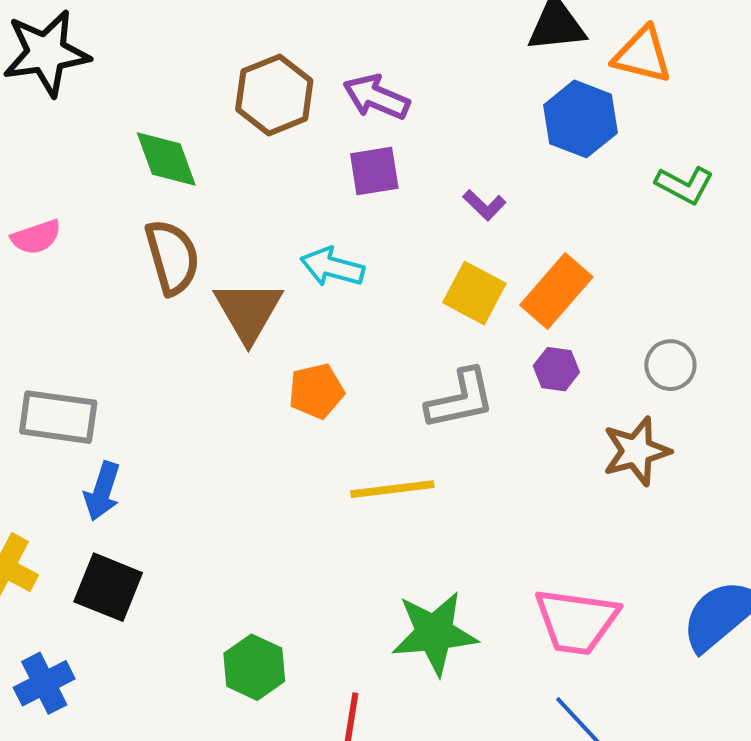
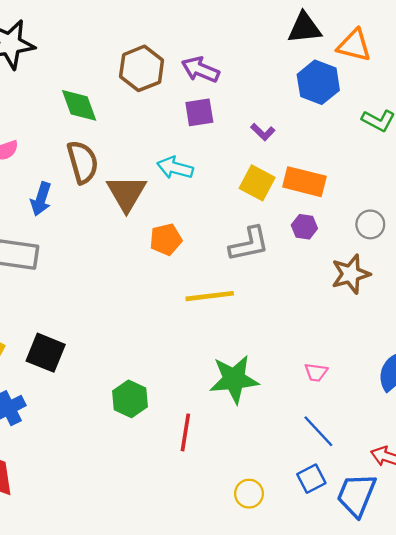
orange rectangle: (556, 291) -> (304, 182), turned 63
blue arrow: (102, 491) -> (41, 199), moved
pink trapezoid: (576, 621) -> (316, 372), size x0.5

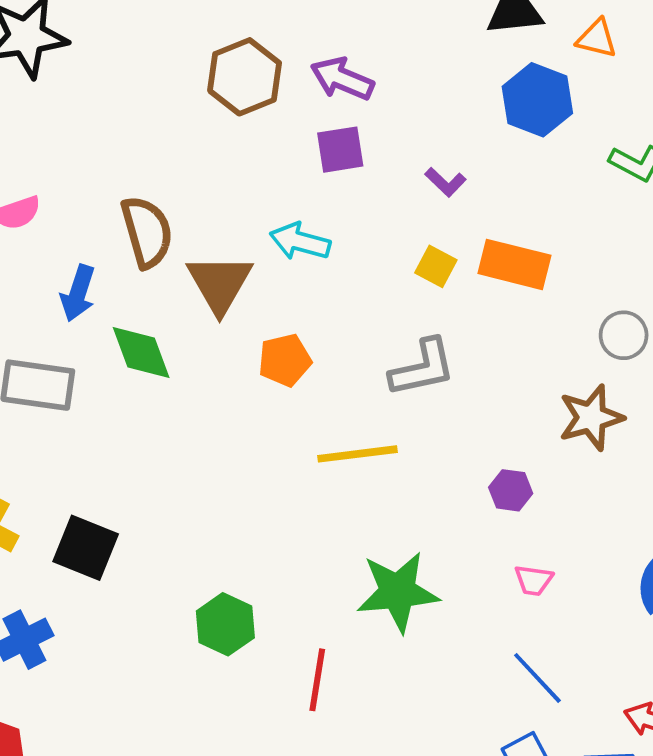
orange triangle: (354, 45) -> (597, 39), size x0.7
green diamond: (79, 105) -> (141, 352), moved
yellow square: (257, 183) -> (436, 266), size x0.7
purple hexagon: (304, 227) -> (511, 490), moved

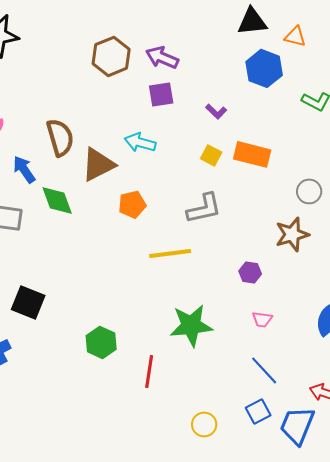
brown triangle: (220, 284) -> (98, 164), turned 33
blue arrow: (78, 293) -> (24, 169), turned 128

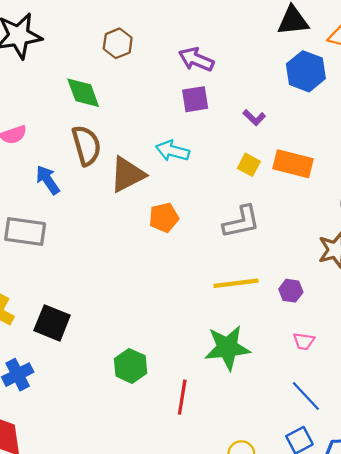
brown hexagon: (111, 56) -> (118, 43), moved, size x0.7
green diamond: (57, 200) -> (83, 93), moved
yellow line: (170, 253) -> (236, 283), moved

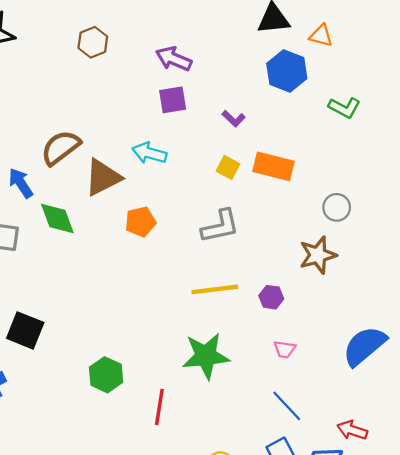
green diamond: (83, 93) -> (57, 218), moved
brown semicircle: (86, 145) -> (61, 148), turned -111

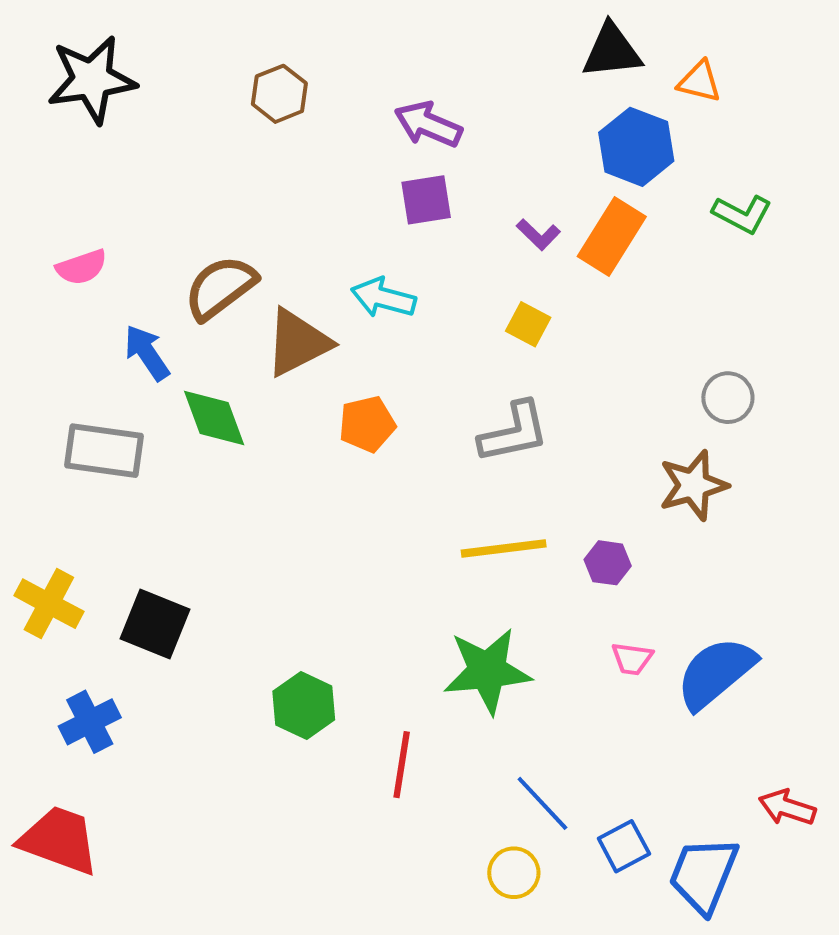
orange rectangle: (273, 166) -> (612, 237), moved, turned -72
blue semicircle: (364, 346) -> (716, 673), moved
blue line: (287, 406) -> (542, 803), moved
red arrow: (352, 430) -> (787, 807), moved

